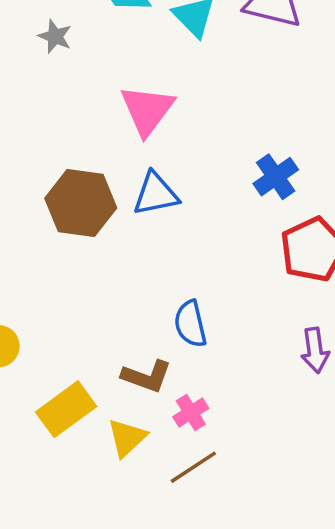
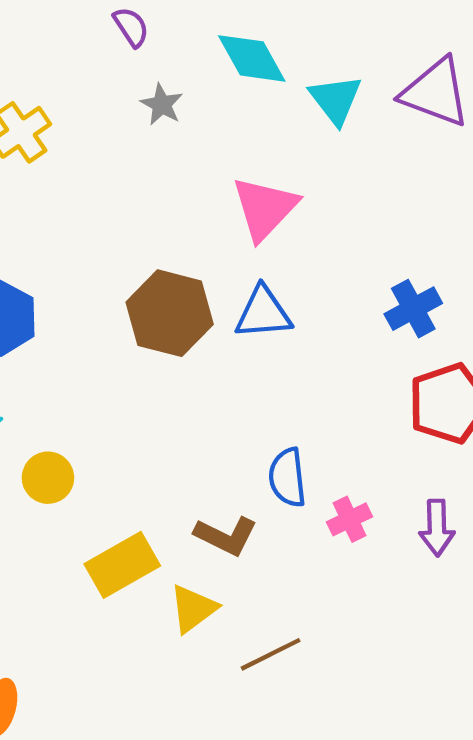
pink cross: (191, 413) -> (350, 519), moved

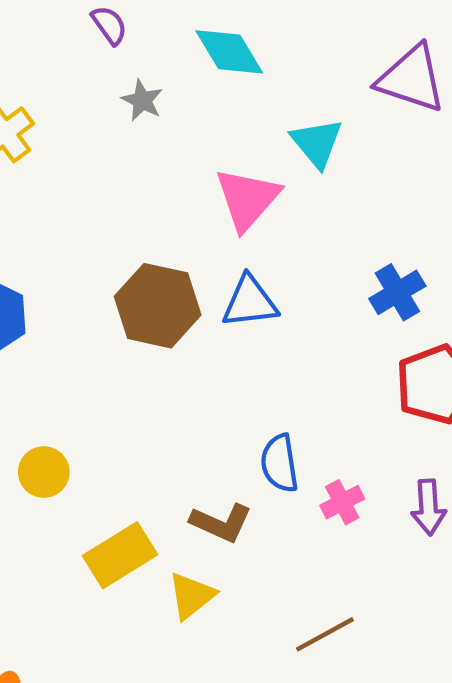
cyan triangle: (336, 100) -> (317, 143), moved
brown line: (271, 654) -> (325, 634), moved

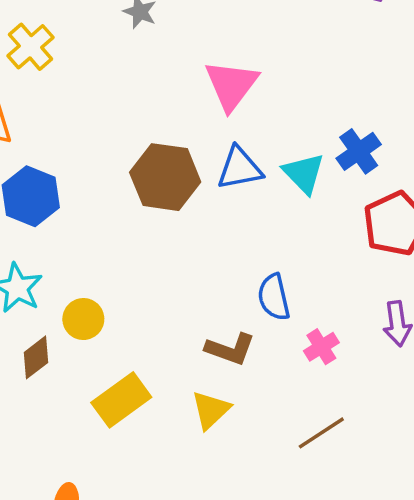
cyan triangle: (317, 143) -> (304, 173), moved
pink cross: (342, 502) -> (321, 347), moved
yellow rectangle: (120, 555) -> (121, 400), moved

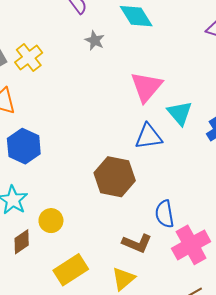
cyan triangle: (304, 173) -> (180, 113), moved
brown hexagon: (165, 177) -> (115, 177), moved
pink cross: (321, 347) -> (191, 245), size x1.8

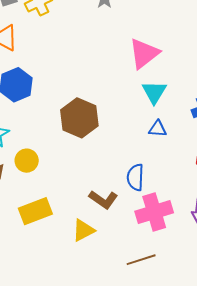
cyan triangle: (180, 113) -> (154, 92), moved
blue triangle: (149, 136) -> (158, 129), moved, size x0.7
brown hexagon: (115, 177) -> (79, 118), moved

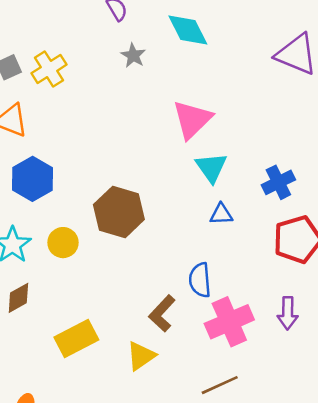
yellow circle: (27, 161) -> (63, 243), moved
brown L-shape: (103, 200) -> (162, 313), turned 104

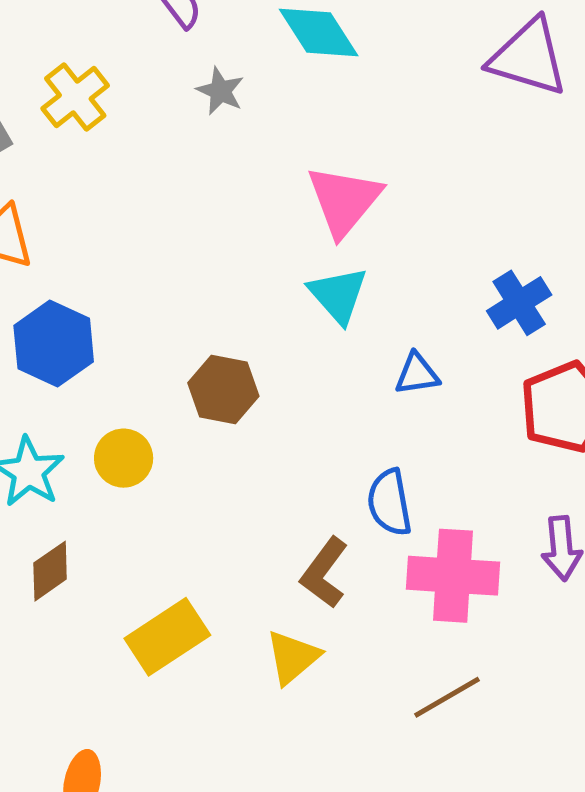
yellow cross: (49, 69) -> (75, 97), moved
cyan triangle: (211, 167) -> (338, 295), moved
brown hexagon: (119, 212) -> (223, 390), size x0.7
pink cross: (229, 322) -> (453, 576), turned 33

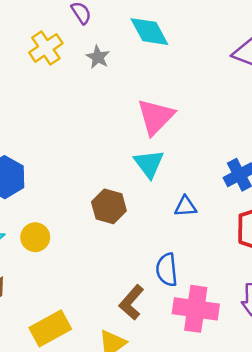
yellow cross: (75, 97) -> (46, 48), moved
brown hexagon: (223, 390) -> (109, 206), moved

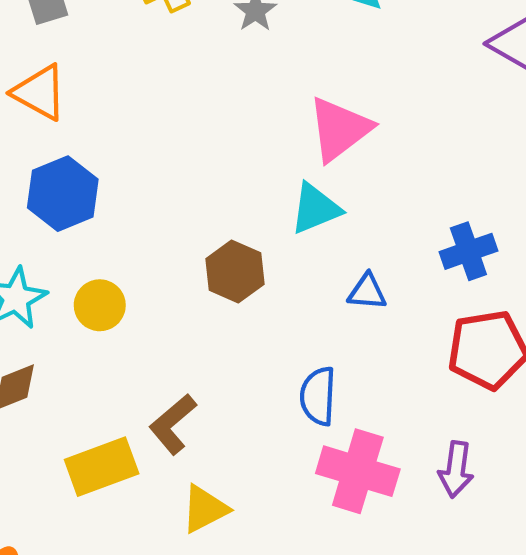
cyan triangle: (149, 164) -> (315, 209), turned 36
brown L-shape: (131, 302) -> (173, 424), moved

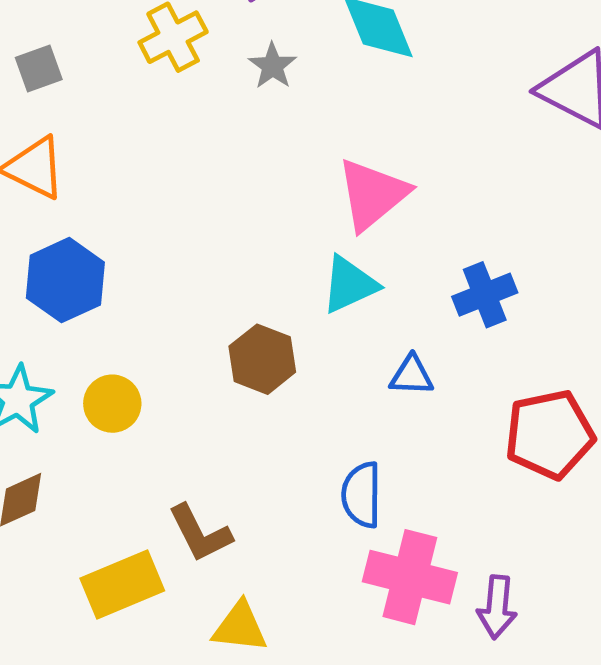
blue cross: (468, 251) -> (485, 295), moved
brown L-shape: (173, 424) -> (200, 533), turned -74
purple arrow: (456, 469) -> (497, 607), moved
yellow triangle: (205, 509) -> (240, 627), turned 36

